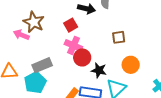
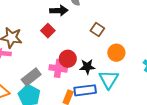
brown square: (119, 37) -> (97, 29), turned -32
pink cross: (73, 45) -> (58, 68), moved

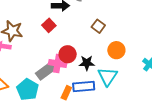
gray rectangle: (31, 77) -> (45, 71), moved

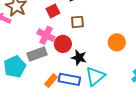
brown square: (98, 26) -> (77, 22), moved, turned 32
orange circle: (116, 50) -> (117, 42), moved
pink cross: (58, 64) -> (46, 35), moved

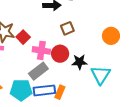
red square: (53, 11) -> (23, 37), moved
cyan pentagon: (15, 67) -> (21, 90), turned -30
blue rectangle: (69, 79) -> (44, 90), moved

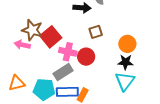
orange circle: (111, 36) -> (127, 44), moved
red square: (23, 37) -> (51, 37), size x1.5
black star: (80, 62) -> (126, 62), moved

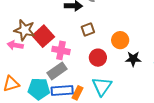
red circle: (86, 57) -> (98, 58), moved
black star: (126, 62) -> (133, 59), moved
cyan triangle: (125, 81) -> (102, 86), moved

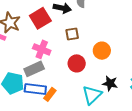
red square: (43, 36) -> (40, 18), moved
black star: (133, 59) -> (110, 83), moved
cyan triangle: (102, 86) -> (92, 95), moved

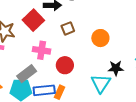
red circle: (77, 63) -> (65, 65), moved
gray rectangle: (34, 69) -> (27, 74), moved

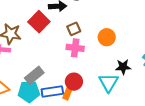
pink cross: (42, 50) -> (75, 48), moved
red circle: (65, 65) -> (74, 82), moved

